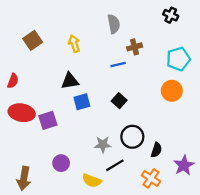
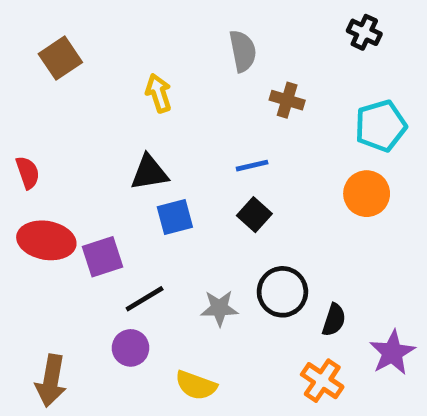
brown square: (33, 40) -> (60, 58), moved
brown cross: (135, 47) -> (287, 100), turned 32
blue line: (118, 64) -> (252, 166), moved
red semicircle: (13, 81) -> (28, 173), turned -40
black line: (115, 165) -> (145, 299), moved

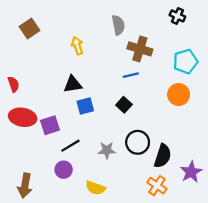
brown cross: (287, 100) -> (140, 49), size x1.5
blue line: (252, 166) -> (131, 75), moved
black semicircle: (334, 320) -> (163, 156), size x1.5

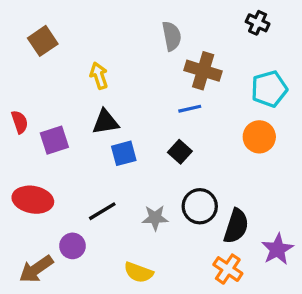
yellow arrow: (77, 46) -> (99, 76), moved
red ellipse: (23, 117) -> (33, 200), moved
purple square: (50, 125) -> (54, 140), moved
purple circle: (64, 170) -> (72, 246), moved
brown arrow: (25, 186) -> (36, 269), turned 45

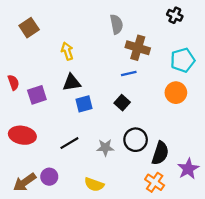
purple circle: (72, 246) -> (49, 177), moved

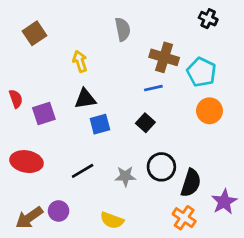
gray semicircle: (117, 24) -> (123, 29), moved
cyan pentagon: (183, 60) -> (201, 72), moved, turned -30

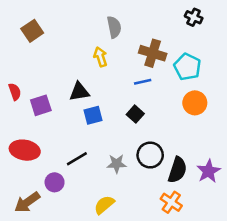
yellow arrow: (80, 61) -> (100, 57), moved
purple star: (224, 202) -> (209, 171), moved
purple circle: (59, 211) -> (55, 182), moved
yellow semicircle: (112, 220) -> (104, 205), turned 120

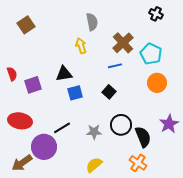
brown cross: (153, 53) -> (123, 43), turned 30
black semicircle: (177, 170) -> (143, 137), turned -40
purple star: (209, 171) -> (169, 124), moved
purple circle: (55, 182) -> (44, 147), size x1.6
yellow semicircle: (104, 205) -> (94, 165), moved

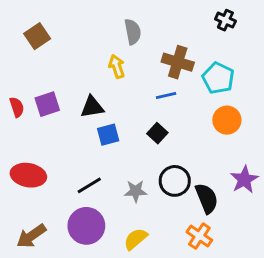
brown cross: (123, 43) -> (178, 62), turned -30
purple square: (33, 85) -> (47, 104), moved
purple circle: (44, 147) -> (86, 226), moved

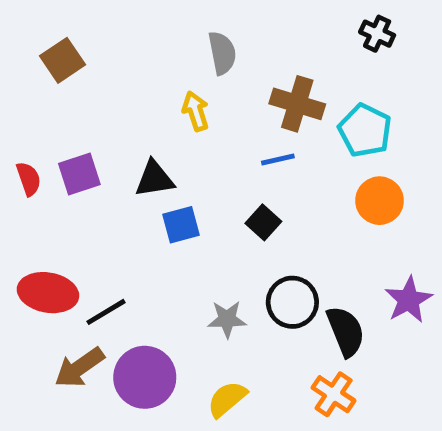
black line: (89, 185) -> (106, 312), moved
brown arrow: (31, 236) -> (79, 368), moved

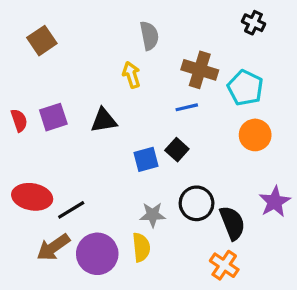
blue square: (181, 225) -> (146, 159), moved
yellow semicircle: (227, 399) -> (141, 247), moved, turned 124

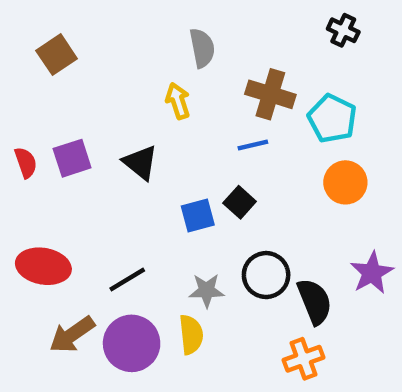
black triangle: (104, 120) -> (140, 163), turned 48
black line: (71, 210) -> (127, 279), moved
orange cross: (224, 265) -> (304, 359), turned 36

